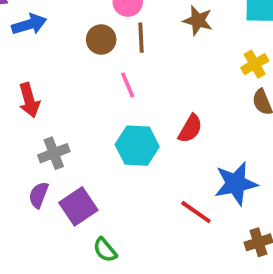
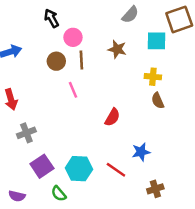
yellow cross: (255, 64) -> (153, 77), turned 35
cyan hexagon: (137, 146) -> (79, 169), moved
blue star: (236, 184) -> (141, 152), size x0.7
purple semicircle: (39, 195) -> (17, 196), moved, turned -98

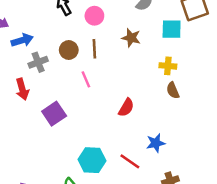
pink circle: (73, 37) -> (94, 16), moved
gray cross: (26, 133) -> (38, 62), moved
purple square: (42, 166) -> (54, 114), moved

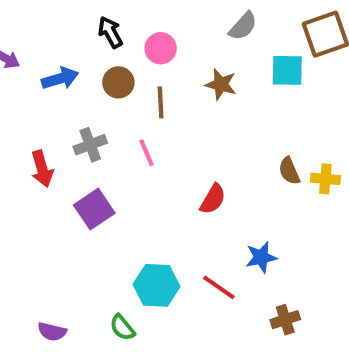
blue arrow: (22, 40) -> (60, 78), moved
brown circle: (69, 50) -> (118, 82), moved
gray cross: (38, 62) -> (90, 145), moved
yellow cross: (168, 66) -> (325, 179), moved

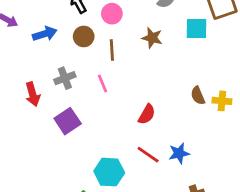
red line: (219, 287) -> (148, 155), moved

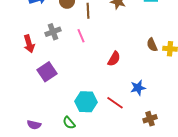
purple square: (68, 121) -> (47, 72), moved
red line: (148, 155) -> (115, 103), moved

